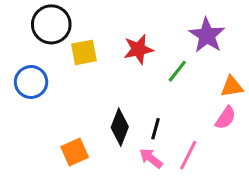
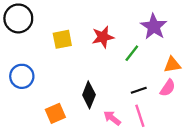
black circle: (51, 24) -> (18, 18), moved
blue circle: (31, 82) -> (22, 76), moved
black line: (156, 129) -> (139, 90), moved, turned 56
pink line: (188, 155) -> (140, 116), turned -45

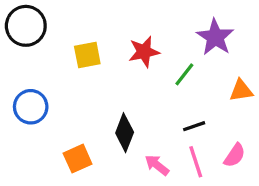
pink semicircle: (168, 88) -> (235, 155), moved

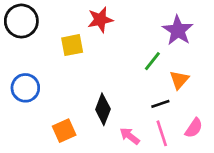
red star: (144, 52) -> (100, 20), moved
orange triangle: (241, 91) -> (179, 80), moved, turned -40

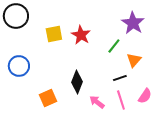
red star: (100, 20) -> (81, 35), moved, turned -30

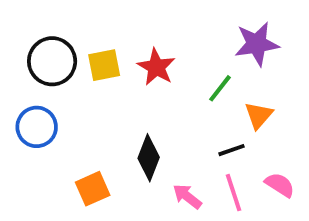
black circle: (16, 16) -> (52, 61), moved
purple star: (133, 23) -> (257, 44), turned 30
pink semicircle: (145, 96) -> (280, 185), turned -91

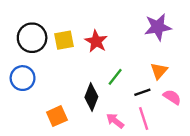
green line: (220, 88) -> (115, 77), moved
pink semicircle: (280, 185) -> (172, 97), moved

